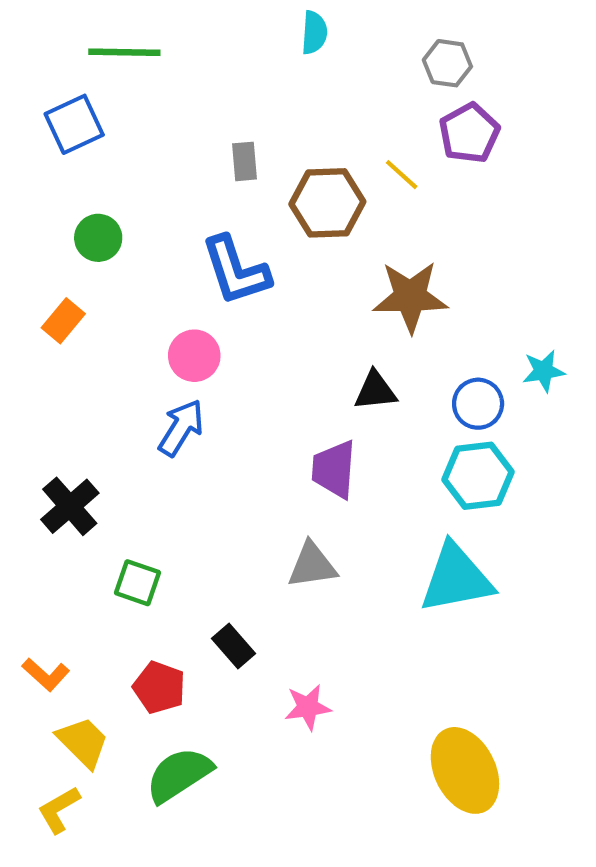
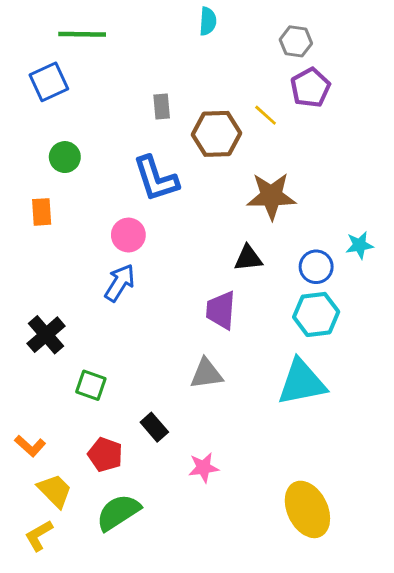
orange rectangle: (63, 321) -> (42, 212), turned -44

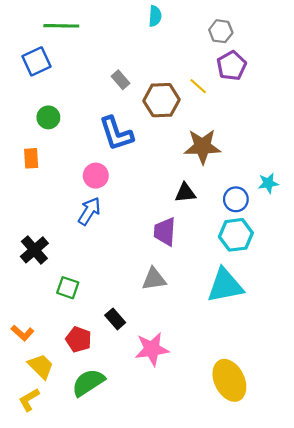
gray rectangle: (162, 106) -> (121, 80), turned -36
pink star: (203, 468) -> (152, 349), size x1.5

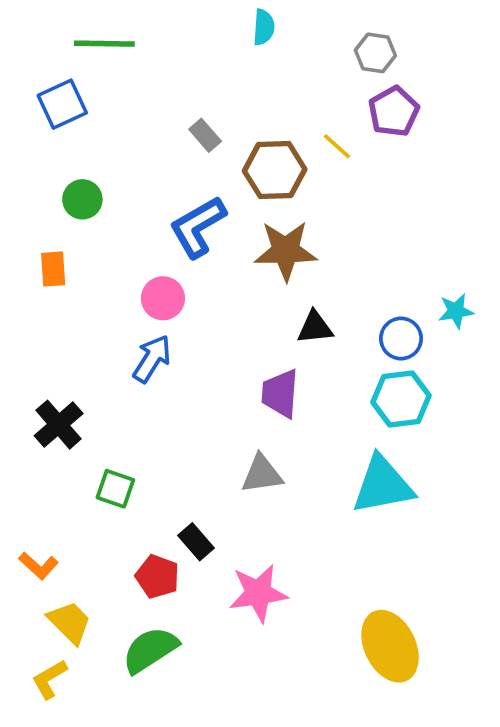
blue L-shape: (116, 134) -> (198, 227), turned 78
brown star: (202, 146) -> (286, 251), moved
red pentagon: (79, 339) -> (157, 577), moved

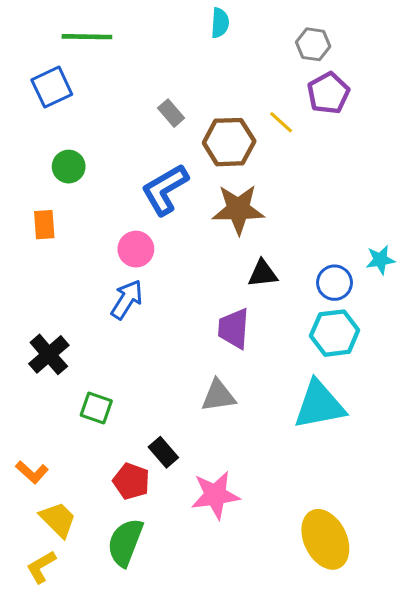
green semicircle: (150, 650) -> (125, 542), turned -36

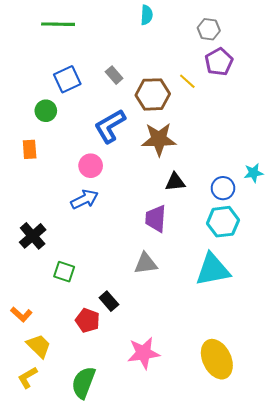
blue square: (52, 87) -> (67, 79), moved
blue arrow: (127, 299) -> (85, 199), turned 32
pink star: (215, 495) -> (144, 353), moved
green semicircle: (125, 542) -> (83, 383), moved

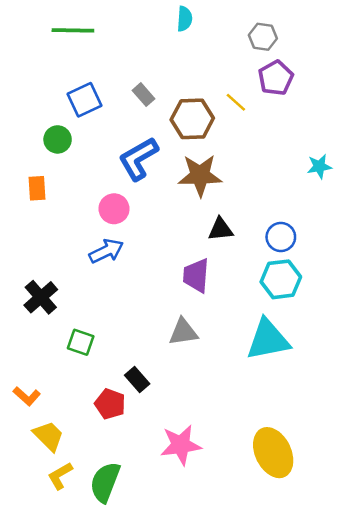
cyan star: (254, 173) -> (319, 166), moved
yellow L-shape: (27, 377) -> (60, 476), moved

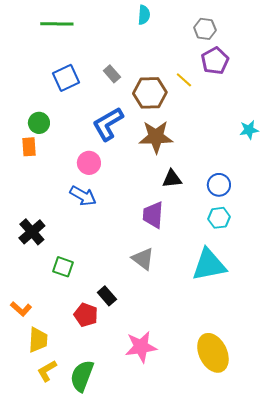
green circle: (58, 139) -> (39, 123), moved
blue arrow: (106, 251) -> (83, 196), turned 56
cyan hexagon: (281, 279) -> (219, 218), size x0.7
gray triangle: (183, 332) -> (143, 259), turned 45
yellow trapezoid: (49, 436) -> (38, 340), turned 48

